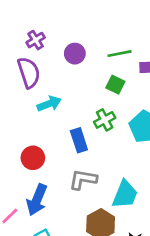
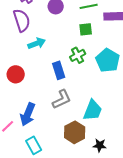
green square: (115, 85) -> (86, 29), turned -32
red circle: (33, 158) -> (16, 74), moved
gray L-shape: (83, 179) -> (62, 99), turned 145

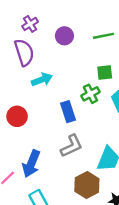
green square: (86, 29) -> (105, 73), moved

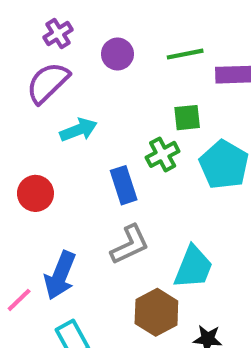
purple semicircle: (24, 52) -> (48, 83), turned -116

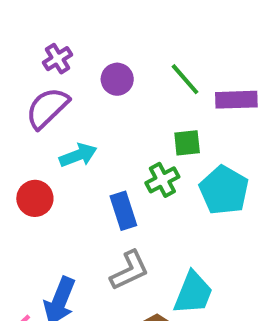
green line: (185, 54) -> (185, 79), turned 60
red circle: (35, 193) -> (35, 198), moved

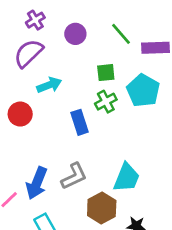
green square: (187, 143) -> (106, 73), moved
cyan pentagon: (224, 190) -> (143, 91), moved
gray L-shape: (129, 270) -> (74, 176), moved

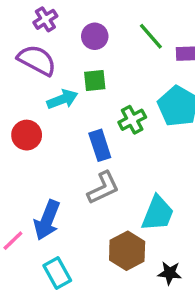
purple semicircle: (28, 53) -> (37, 60), turned 72
green square: (106, 73) -> (95, 81), moved
gray L-shape: (74, 176) -> (103, 188), moved

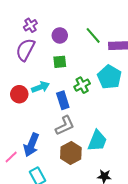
purple semicircle: (37, 60) -> (25, 50), turned -90
cyan arrow: (62, 99) -> (41, 87), moved
brown hexagon: (127, 251) -> (71, 153), moved

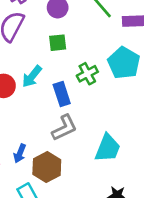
cyan arrow: (41, 87) -> (32, 76), turned 150
blue arrow: (31, 145) -> (20, 153), size x0.6
brown hexagon: (71, 153) -> (47, 167), moved

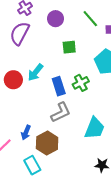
green square: (58, 43) -> (69, 47), moved
green cross: (87, 74) -> (81, 83), moved

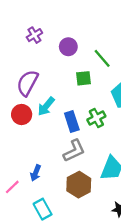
green line: (90, 19) -> (102, 58), moved
purple semicircle: (20, 33) -> (27, 83), moved
brown hexagon: (47, 143) -> (79, 185), moved

